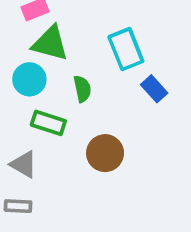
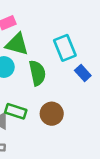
green semicircle: (82, 89) -> (37, 73), size x1.5
green rectangle: (48, 123) -> (16, 111), moved

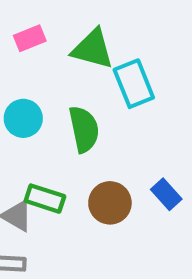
green triangle: (17, 44) -> (93, 49), moved
blue rectangle: (83, 73) -> (166, 194), moved

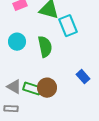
green rectangle: (45, 199) -> (32, 89), moved
brown circle: (110, 203) -> (47, 88), moved

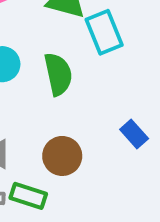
green rectangle: (32, 89) -> (28, 196), moved

